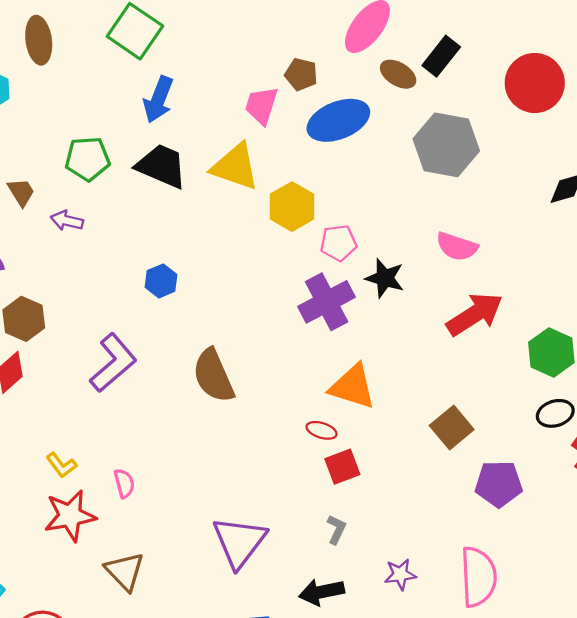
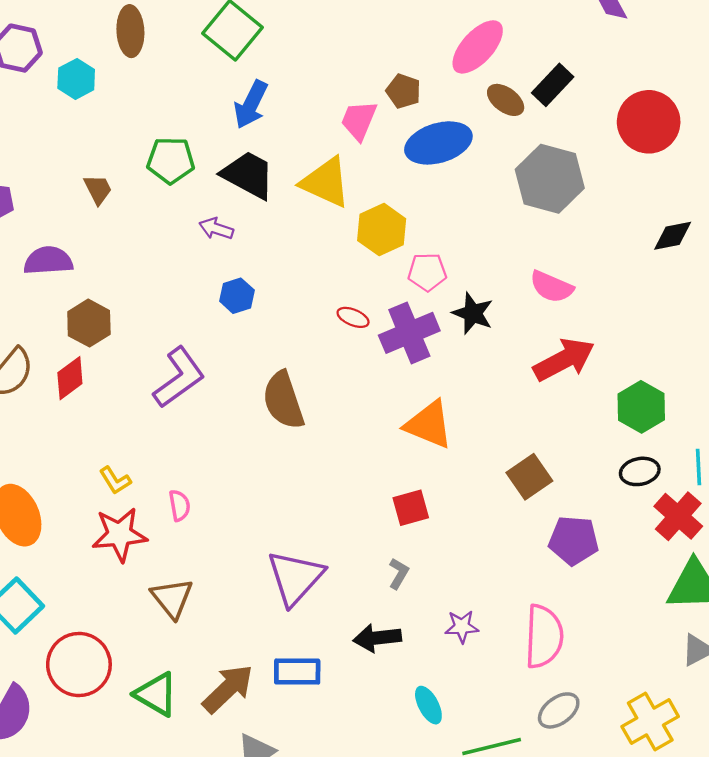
purple arrow: (67, 221) -> (216, 229), moved
red ellipse: (322, 430) -> (353, 317), moved

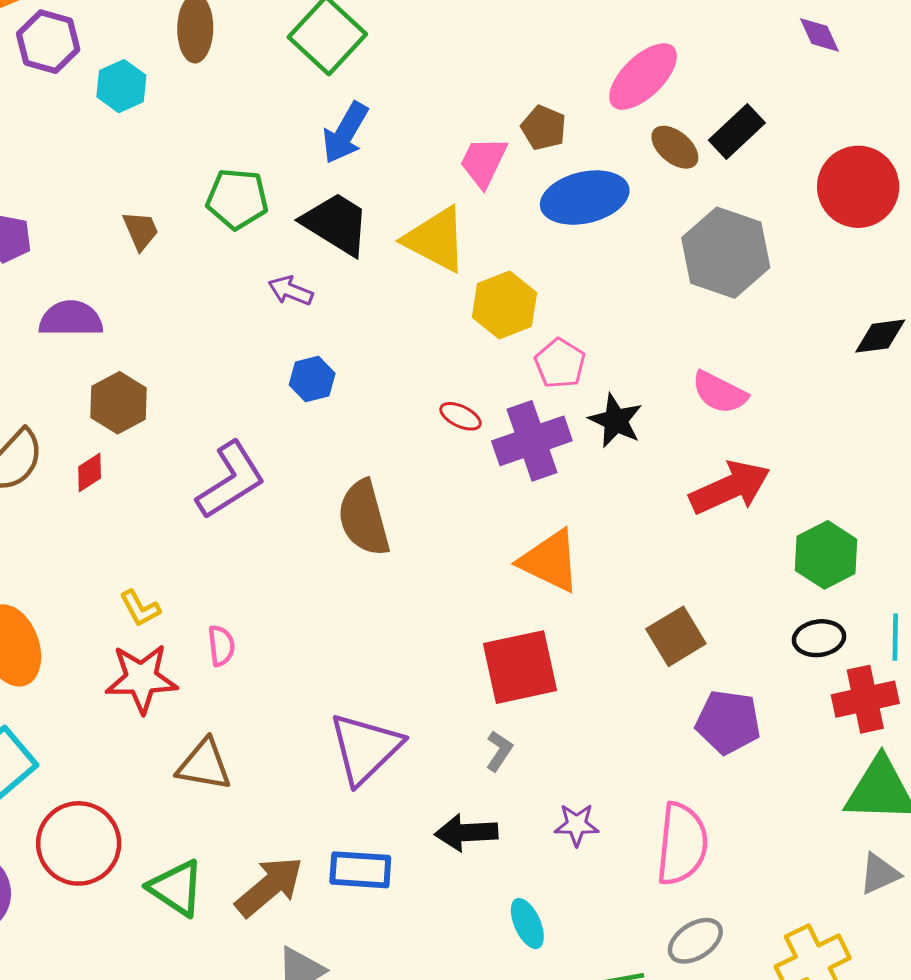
pink pentagon: (427, 272) -> (560, 364), turned 30
red diamond: (70, 378) -> (90, 472), size x0.7
red square: (411, 508) -> (520, 667), size x1.6
red cross: (678, 516) -> (865, 699), turned 33
brown triangle: (172, 598) -> (204, 765), turned -45

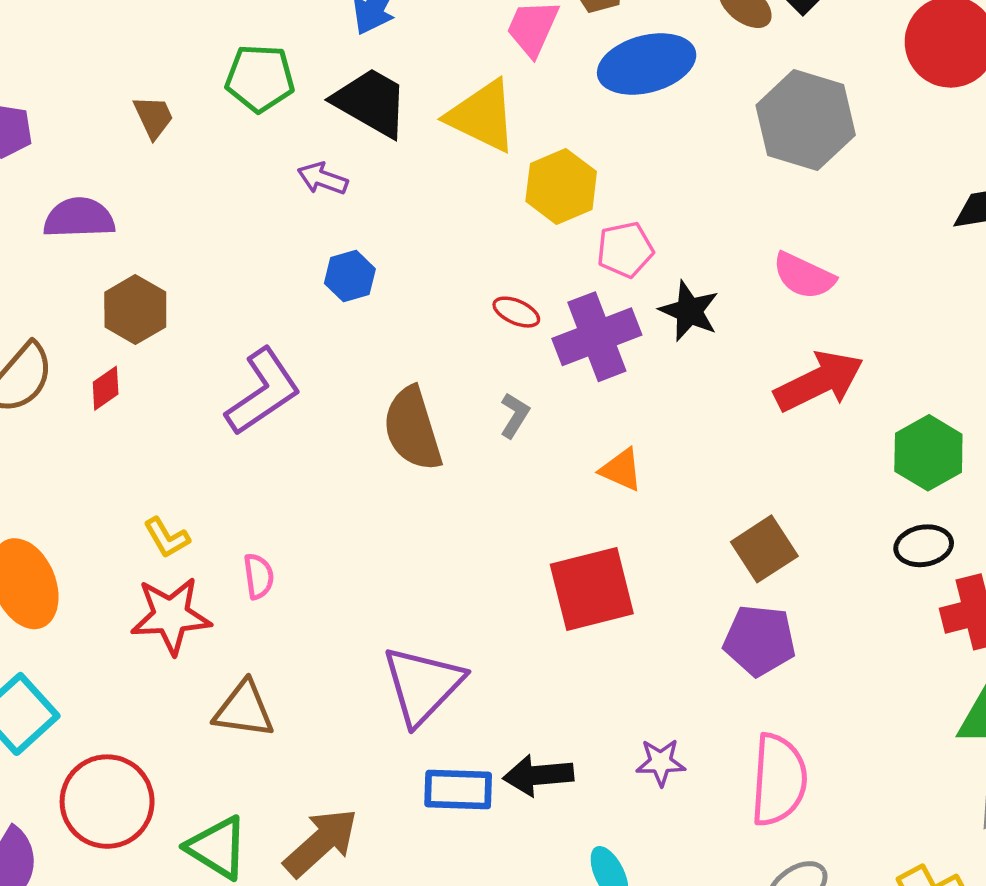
pink pentagon: (560, 364) -> (625, 250), turned 30
orange triangle: (550, 561) -> (621, 470), size x0.6
purple pentagon: (728, 722) -> (760, 640), moved
gray L-shape: (499, 751) -> (515, 415), moved
blue rectangle: (360, 870) -> (458, 790), moved

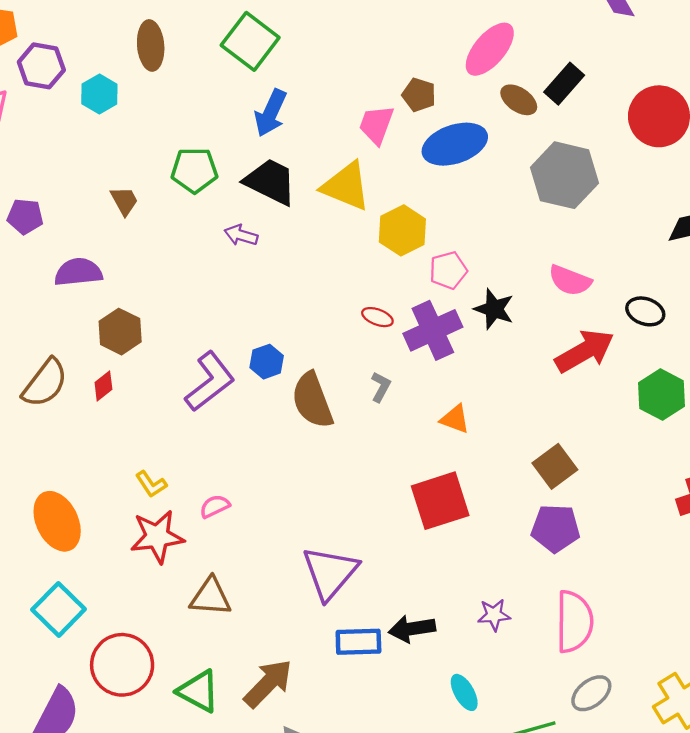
blue hexagon: (350, 276) -> (267, 362), moved
black ellipse: (924, 546) -> (645, 311), moved, turned 33
pink semicircle: (259, 576) -> (215, 506), turned -104

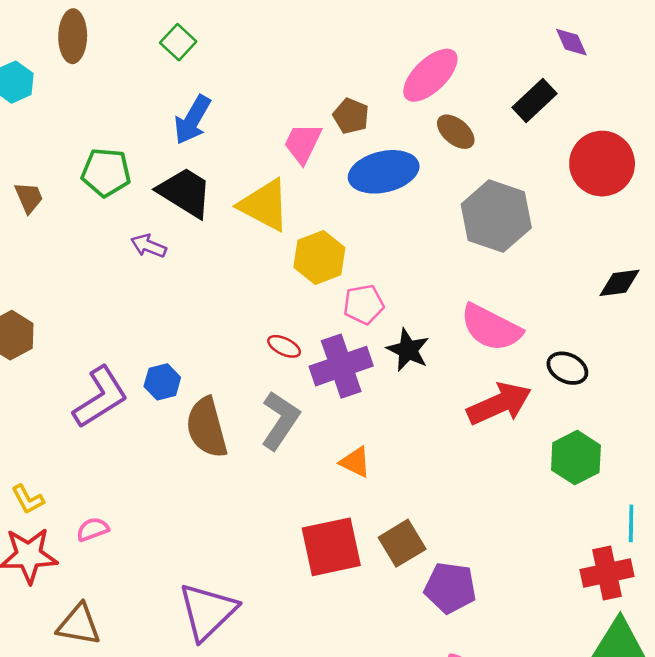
green square: (250, 41) -> (178, 42), size x0.6
black rectangle: (564, 84) -> (535, 101), moved
pink semicircle: (570, 280) -> (491, 328), size x1.4
gray L-shape: (381, 387) -> (280, 420), size x1.8
brown square: (555, 466) -> (402, 543), moved

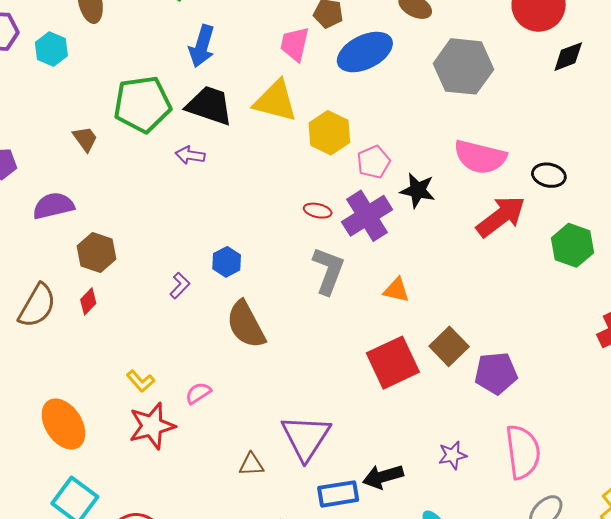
green pentagon: (106, 172) -> (142, 104), size x1.4
black diamond: (619, 283) -> (568, 57), moved
purple L-shape: (100, 397) -> (180, 286), size x0.5
brown semicircle: (207, 428) -> (246, 325), moved
brown triangle: (79, 625) -> (251, 464), moved, size x0.7

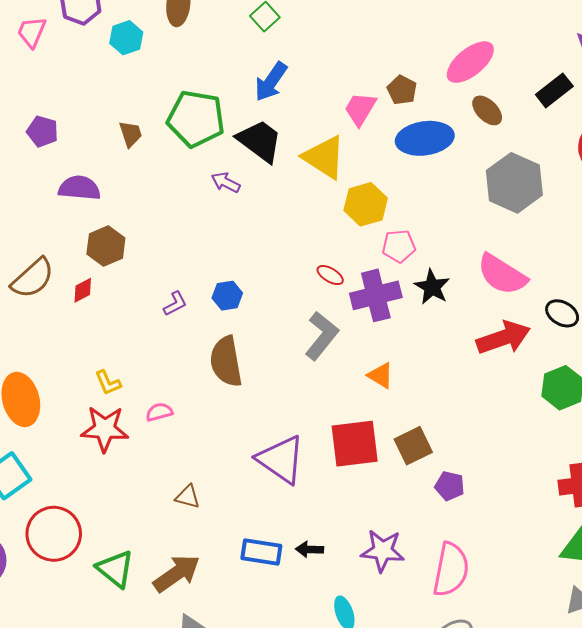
purple pentagon: (496, 373) -> (450, 486), size x0.7
purple triangle: (306, 437) -> (281, 460), moved, turned -46
purple star: (452, 455) -> (383, 551), size x1.5
black arrow: (383, 477) -> (310, 549), size x0.7

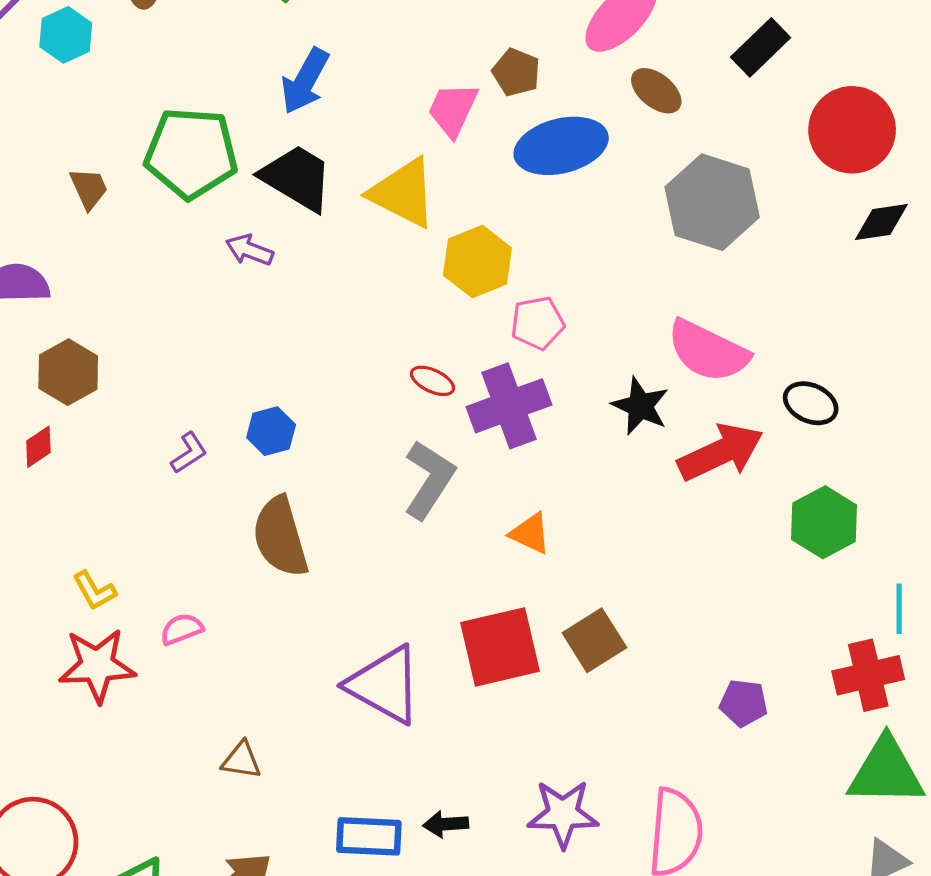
black star: (432, 287) -> (640, 406), moved
purple pentagon: (450, 486) -> (744, 703), moved

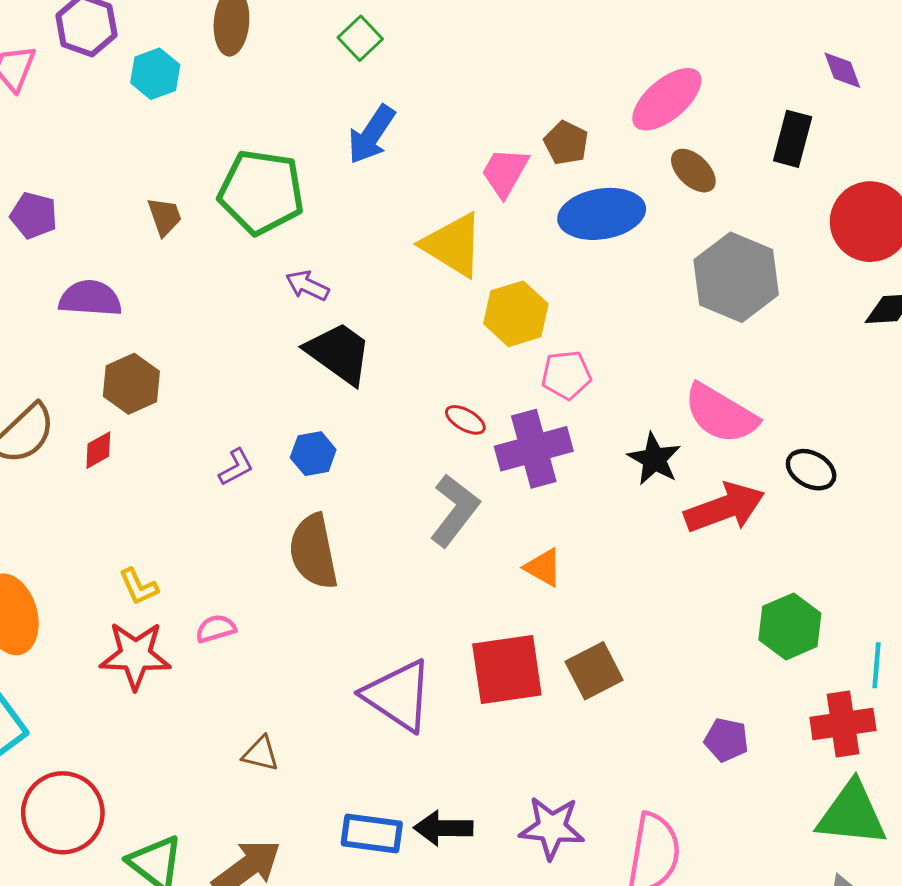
black rectangle: (761, 47) -> (793, 139), turned -36
black trapezoid: (297, 178) -> (339, 353), moved
green hexagon: (824, 522) -> (790, 626), moved
black arrow: (446, 824) -> (443, 828), size x1.4

